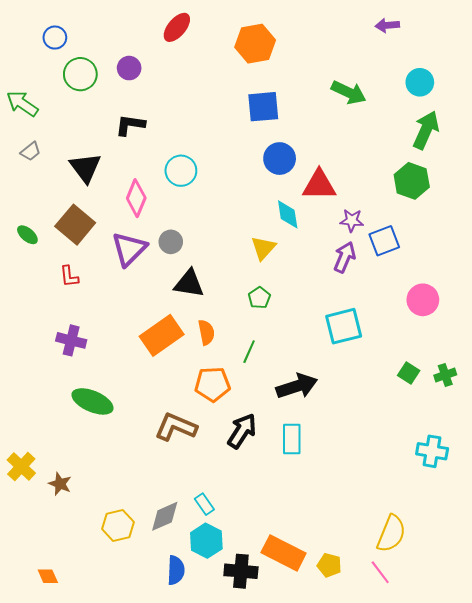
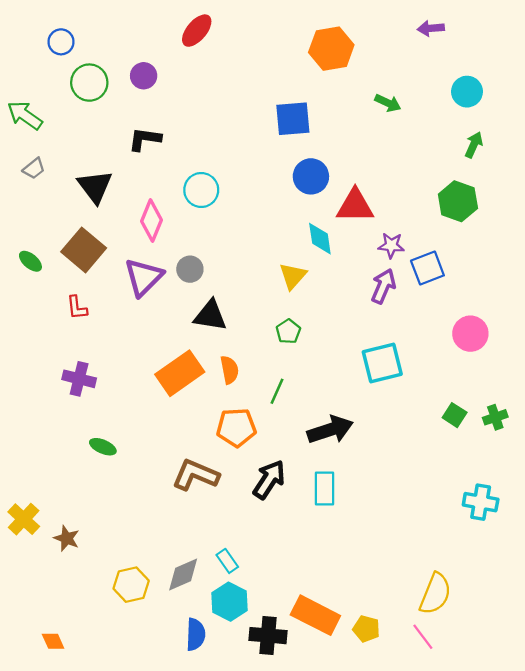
orange hexagon: (255, 44) -> (331, 49), moved
green arrow: (349, 92) -> (388, 103), size x0.7
green arrow: (426, 130) -> (474, 145), size x0.6
green ellipse: (93, 401) -> (103, 447), size x0.6

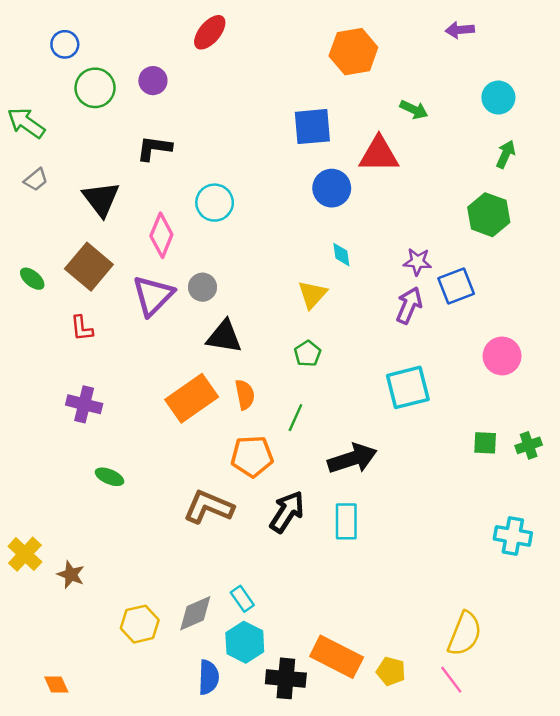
red triangle: (355, 206) -> (379, 154), moved
cyan diamond: (320, 239) -> (341, 255), size x0.7
green square: (455, 415) -> (485, 443), turned -30

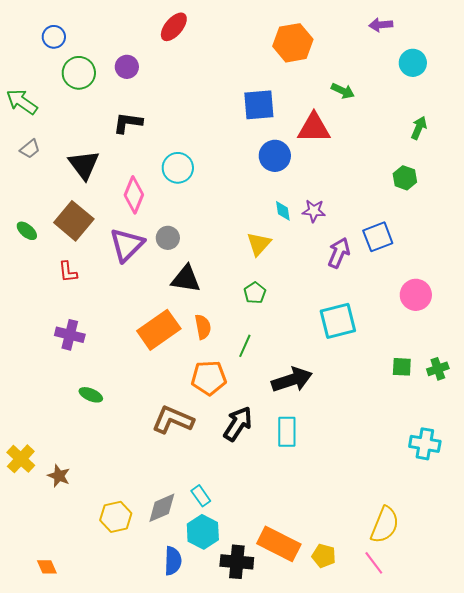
cyan circle: (498, 98) -> (413, 63), moved
green hexagon: (489, 215) -> (405, 178), size x0.7
purple star: (417, 262) -> (314, 211), moved

